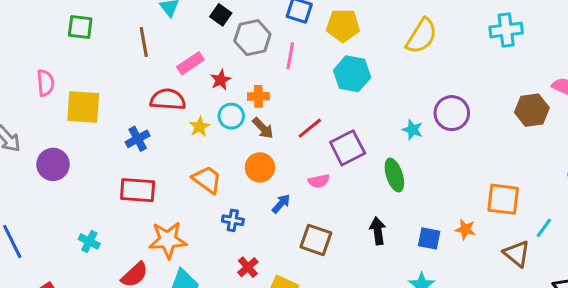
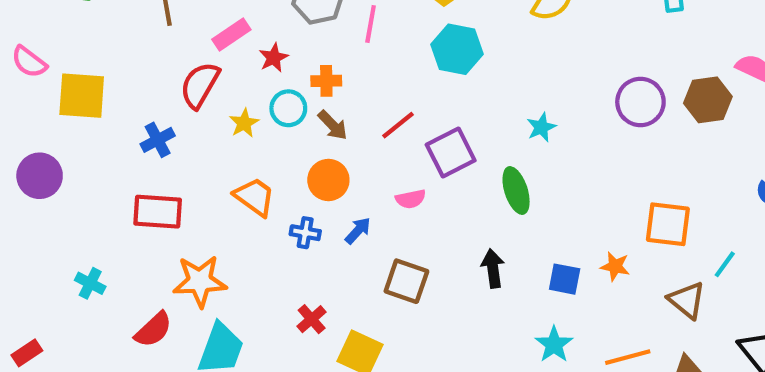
pink semicircle: (45, 83) -> (29, 62), turned 132
red semicircle: (168, 99) -> (200, 85), turned -64
purple circle: (452, 113) -> (640, 102), moved
cyan star: (413, 130) -> (541, 127), turned 30
blue cross: (233, 220) -> (305, 233), moved

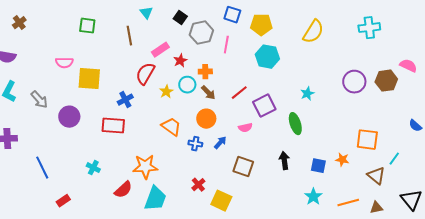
pink semicircle: (29, 62) -> (64, 63), turned -36
red rectangle: (158, 212) -> (113, 126), moved

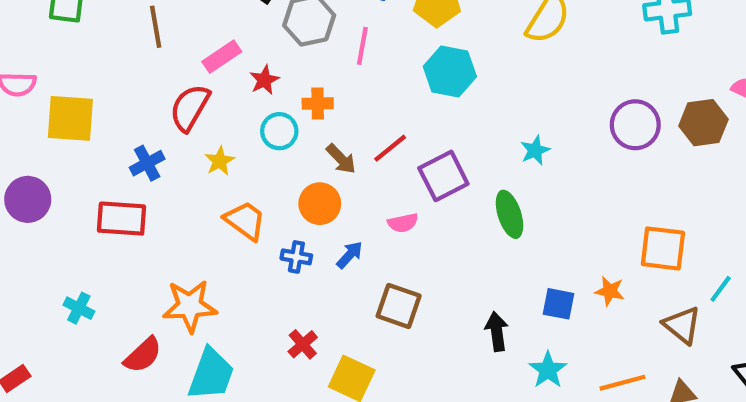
yellow star: (166, 92) -> (220, 161), moved
brown arrow: (208, 93) -> (341, 159), moved
black arrow: (284, 161) -> (497, 332), moved

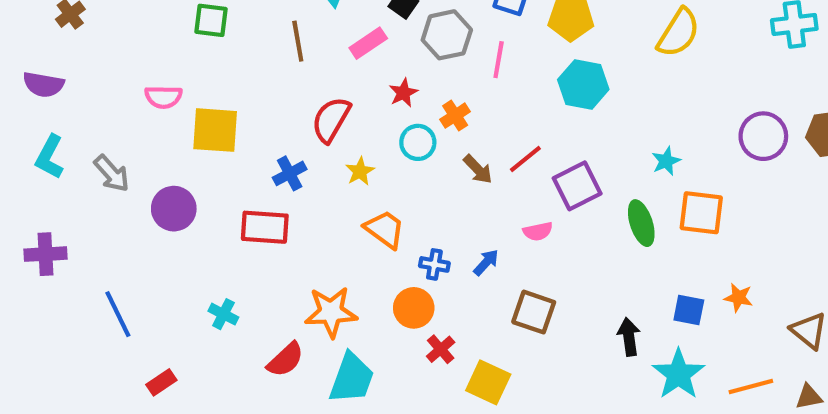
pink rectangle: (222, 57) -> (368, 43), moved
orange cross: (318, 103) -> (455, 116), turned -32
orange circle: (320, 204) -> (414, 308), moved
orange square: (663, 248) -> (701, 213), moved
cyan star: (548, 370) -> (678, 374), size x1.4

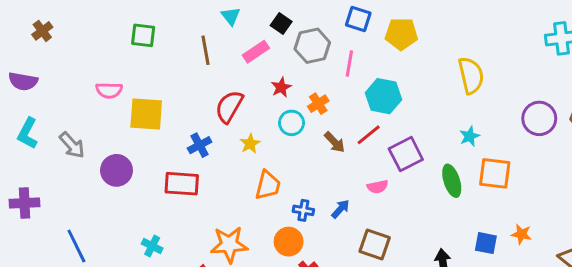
yellow semicircle: (678, 33) -> (471, 75), moved, turned -45
cyan hexagon: (583, 84) -> (384, 96), moved
orange trapezoid: (385, 229) -> (268, 185), turned 68

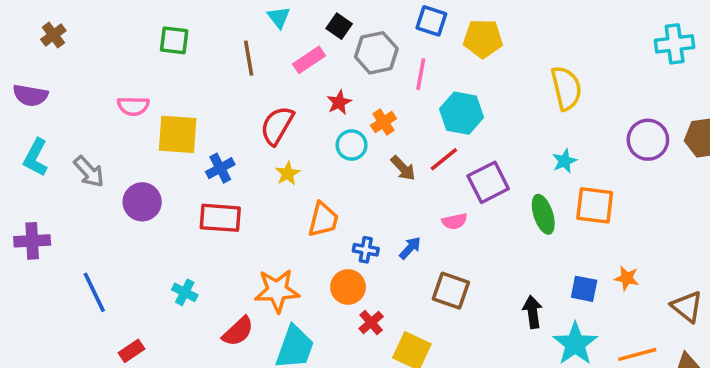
yellow star: (250, 144) -> (288, 173), moved
blue cross: (200, 145) -> (220, 168), moved

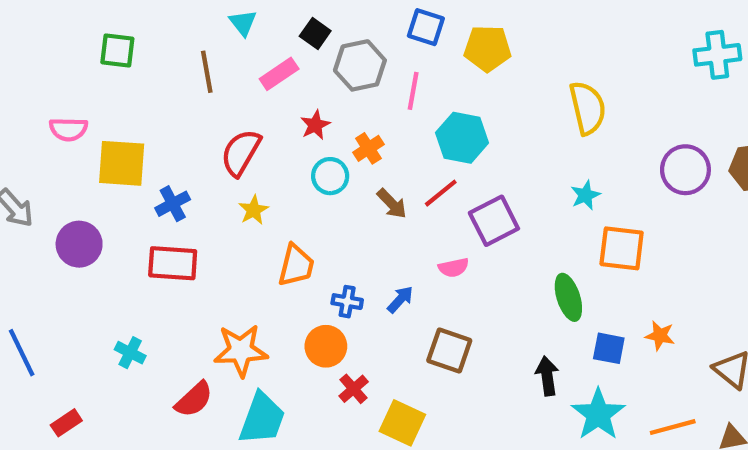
green ellipse: (543, 214) -> (568, 297), moved

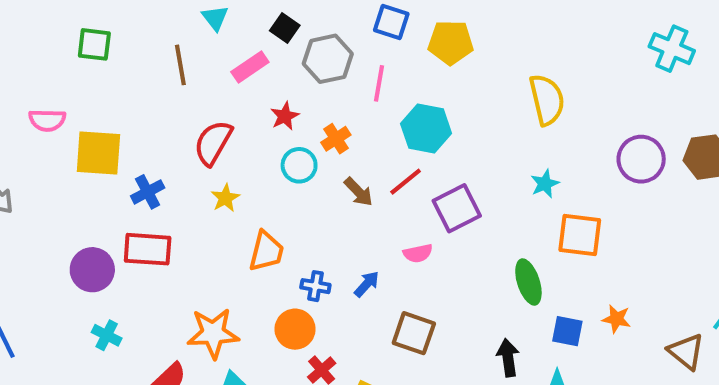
cyan cross: (717, 55) -> (672, 49), turned 30
purple circle: (79, 244) -> (92, 270), moved

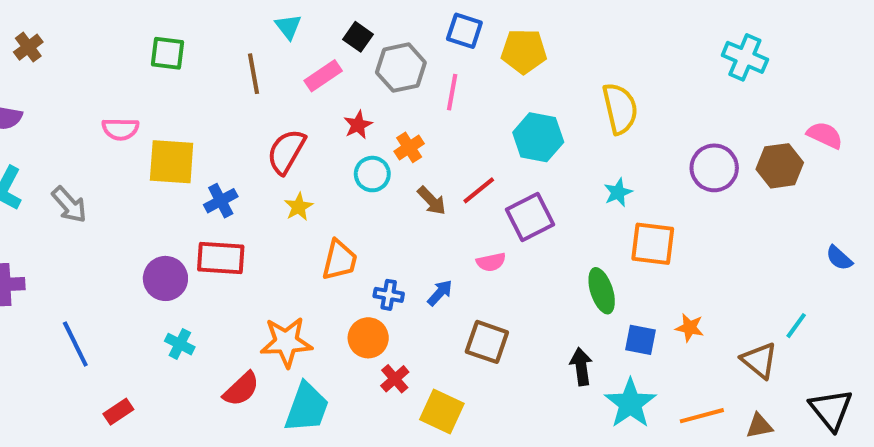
cyan hexagon: (426, 128) -> (538, 137), moved

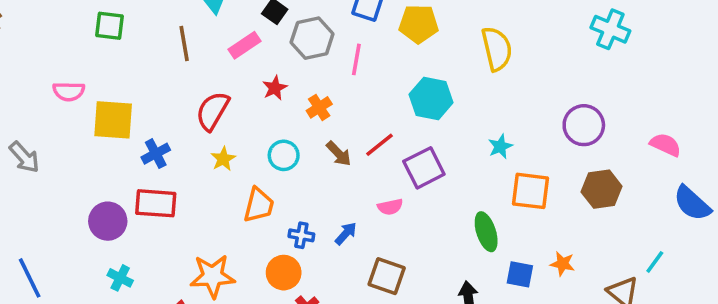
yellow semicircle: (620, 109) -> (497, 49), moved
pink semicircle: (825, 135) -> (666, 145), moved
brown hexagon: (780, 166) -> (602, 189), moved
cyan circle: (372, 174) -> (284, 155), moved
blue semicircle: (839, 258) -> (692, 203), size x1.6

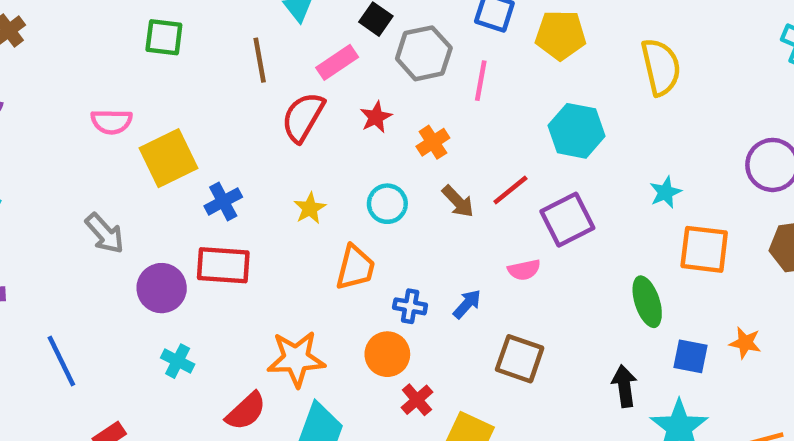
red semicircle: (213, 111) -> (303, 117), moved
yellow square: (113, 120) -> (168, 158), turned -30
gray arrow: (24, 157) -> (105, 233), moved

